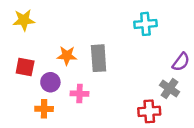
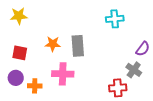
purple circle: (50, 82) -> (16, 78), moved
pink cross: (80, 94) -> (63, 74), size x1.5

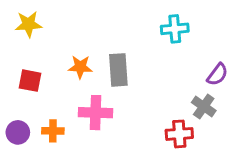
purple circle: (16, 78) -> (18, 132), moved

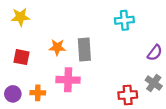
gray cross: (204, 107) -> (154, 83), moved

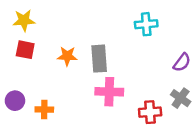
red square: (22, 57) -> (25, 50), moved
pink cross: (68, 80) -> (109, 92), moved
purple circle: (13, 94) -> (15, 101), moved

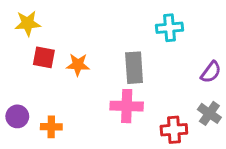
red square: (25, 50) -> (44, 57), moved
gray rectangle: (99, 59) -> (134, 68), moved

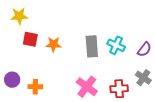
cyan cross: (169, 28) -> (116, 45), moved, turned 30
pink cross: (127, 106) -> (87, 87), moved, turned 35

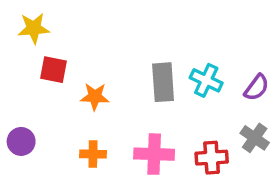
orange star: (54, 44) -> (95, 97), moved
orange cross: (35, 87) -> (93, 154), moved
pink cross: (87, 87) -> (154, 154), turned -35

